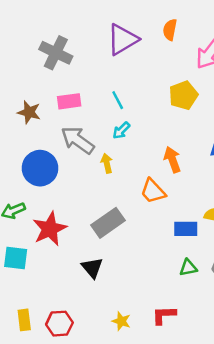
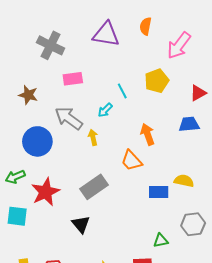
purple triangle: (123, 39) -> (106, 34), turned 40
cyan line: (118, 100) -> (122, 91), moved
pink rectangle: (69, 101) -> (73, 79), moved
green triangle: (188, 268) -> (161, 240), moved

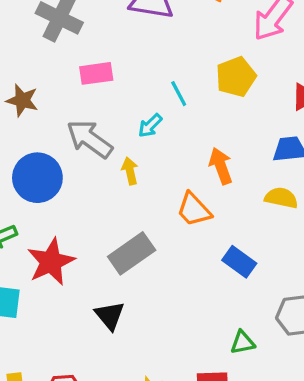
yellow semicircle: (184, 181) -> (281, 198), moved
blue rectangle: (159, 192) -> (239, 262), turned 36

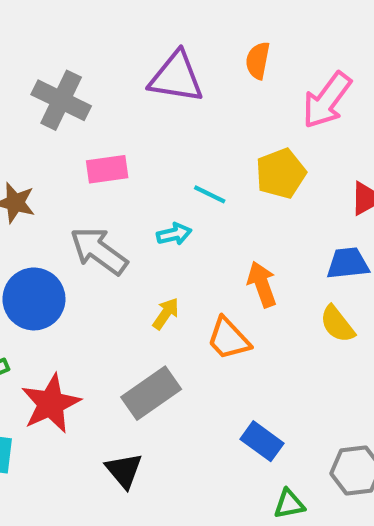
cyan line: (179, 94) -> (210, 194), turned -36
cyan arrow: (150, 126) -> (174, 234), turned -148
yellow arrow: (130, 171) -> (166, 314), moved, turned 48
yellow semicircle: (281, 198) -> (337, 324), turned -140
blue rectangle: (239, 262) -> (262, 441), moved

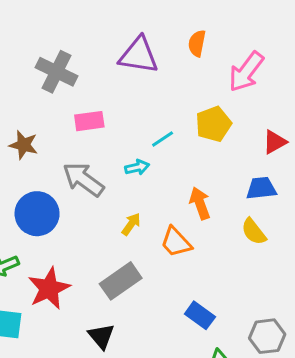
cyan line: (210, 194) -> (163, 139), turned -60

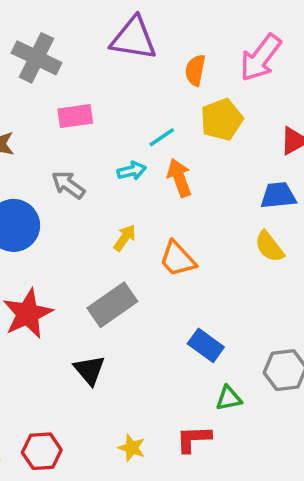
orange semicircle: (197, 43) -> (195, 70), moved
gray arrow: (83, 179) -> (68, 185), size x0.7
orange arrow: (200, 203) -> (179, 178), moved

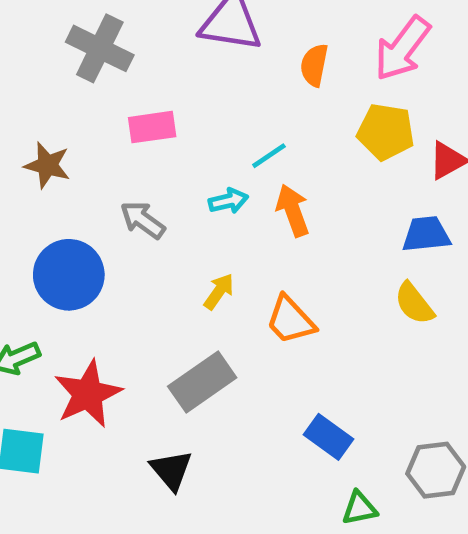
yellow pentagon: (222, 120) -> (386, 132), moved, turned 30

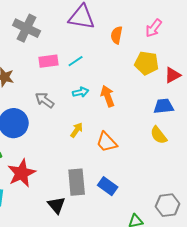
pink arrow: (402, 48) -> (154, 28), size x0.7
cyan line: (269, 156) -> (76, 61), moved
gray rectangle: (202, 382) -> (77, 182), moved, turned -60
blue rectangle: (328, 437) -> (108, 186), moved

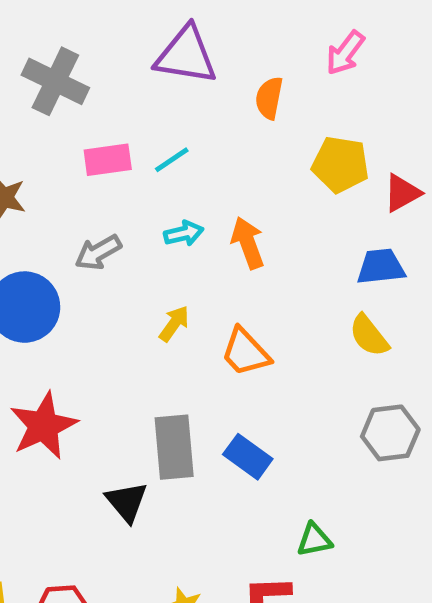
pink arrow: (154, 28) -> (345, 53), moved
gray arrow: (45, 100) -> (98, 252), turned -66
gray hexagon: (168, 205) -> (390, 433), moved

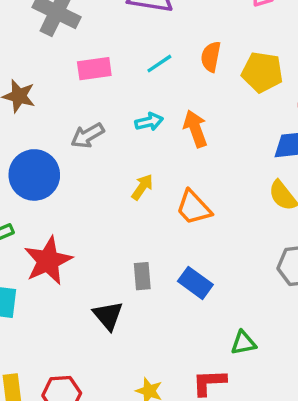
orange semicircle: (269, 98) -> (211, 57), moved
cyan line: (172, 160) -> (159, 64), moved
gray rectangle: (174, 447) -> (142, 276), size x0.6

